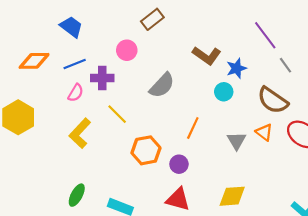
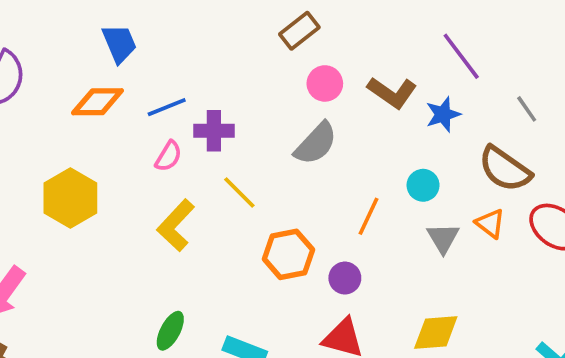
blue trapezoid: (71, 27) -> (119, 43), moved, turned 30
purple line: (265, 35) -> (461, 56), moved
pink circle: (127, 50) -> (325, 83), moved
cyan circle: (224, 92) -> (423, 185), moved

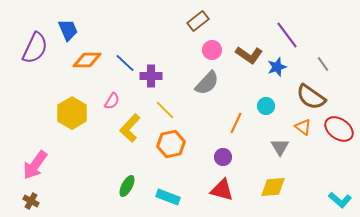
blue trapezoid: (119, 43) -> (68, 30), moved
blue line: (167, 107) -> (125, 63), turned 65
pink semicircle: (168, 156) -> (112, 101), moved
gray triangle: (443, 238) -> (280, 147), moved
orange hexagon: (288, 254) -> (171, 144), moved

